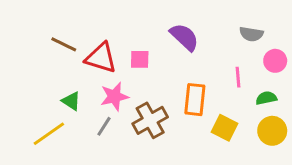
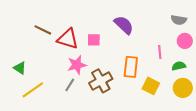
gray semicircle: (251, 34) -> (179, 20), moved
green triangle: (71, 101) -> (20, 68), moved

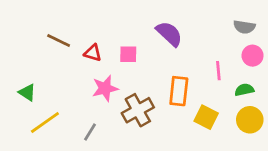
red triangle: (68, 39) -> (93, 53), size x0.6
gray line: (70, 85) -> (90, 132), moved

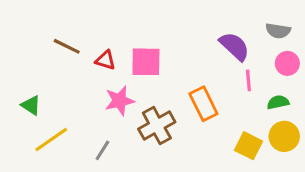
purple semicircle: (169, 34) -> (235, 46), moved
pink square: (128, 54) -> (146, 62), size x1.5
orange rectangle: (179, 91) -> (203, 104), turned -32
yellow square: (206, 117) -> (248, 146), moved

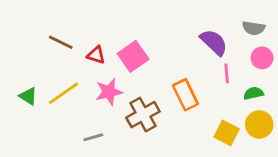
pink square: (146, 62) -> (133, 56), turned -36
yellow line: (51, 139) -> (64, 93), moved
gray line: (102, 150) -> (93, 137), turned 42

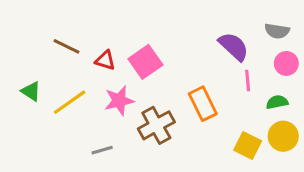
green triangle: (28, 96) -> (31, 91), moved

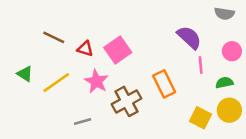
gray semicircle: (277, 31) -> (224, 14), moved
pink star: (119, 101) -> (96, 81), turned -30

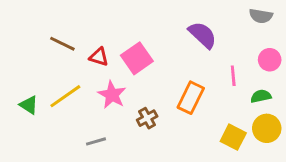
purple semicircle: (189, 37) -> (203, 35), moved
green triangle: (25, 74) -> (29, 105), moved
orange rectangle: (164, 84) -> (191, 98), turned 52
brown cross: (126, 101) -> (147, 118), size x0.6

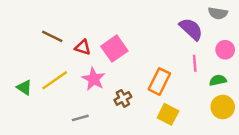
purple semicircle: (203, 35) -> (191, 29), moved
yellow square: (233, 137) -> (168, 114), moved

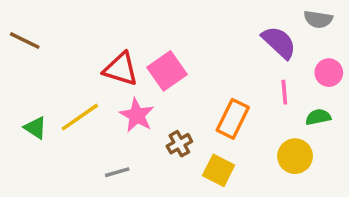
brown line: (52, 36) -> (25, 41), moved
red triangle: (83, 47) -> (121, 69), size x1.5
yellow circle: (223, 107) -> (295, 156), moved
yellow square: (168, 114) -> (219, 170), moved

